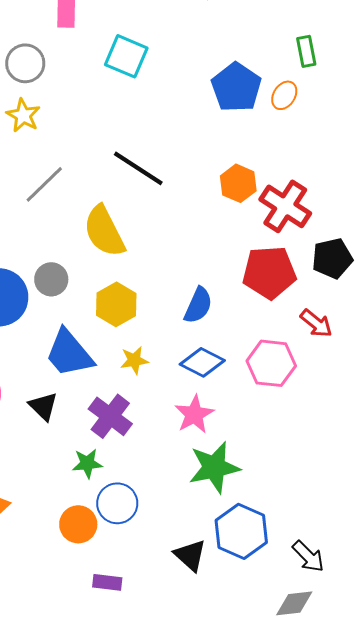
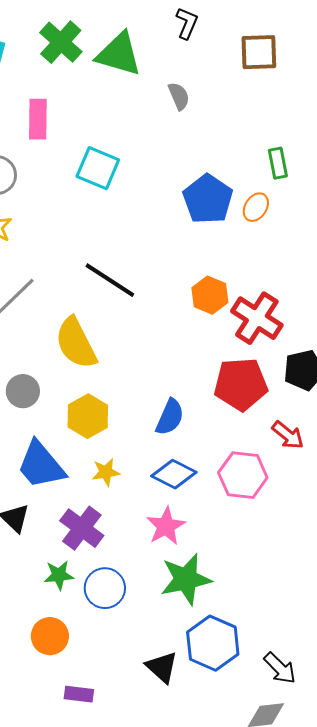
blue circle: (117, 503) -> (105, 588), moved

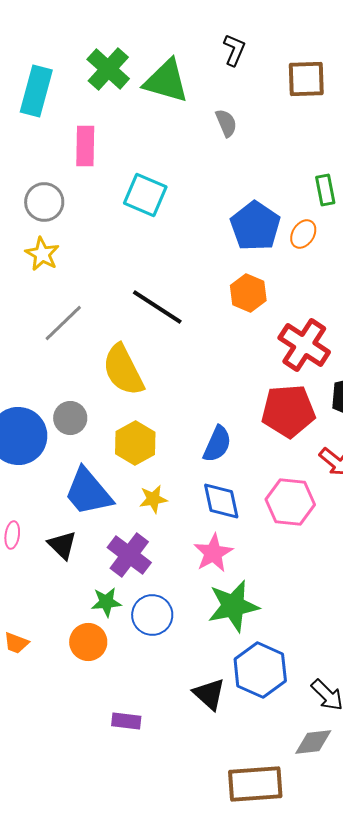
orange hexagon: (210, 295) -> (248, 293), moved
blue diamond: (174, 474) -> (221, 501), turned 51
orange circle: (50, 636) -> (88, 642), moved

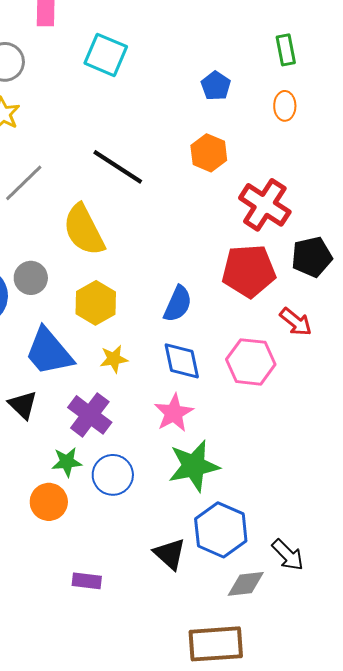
blue pentagon: (255, 226) -> (216, 86), size x0.6
orange ellipse: (303, 234) -> (285, 106), moved, turned -32
gray diamond: (313, 742) -> (246, 584), moved

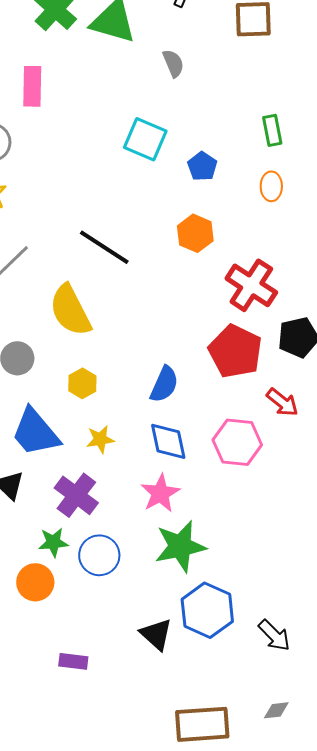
cyan square: (106, 55) -> (145, 139), moved
red pentagon: (249, 271) -> (235, 351), turned 30
yellow hexagon: (96, 303) -> (82, 383), size x0.7
gray diamond: (246, 584) -> (276, 710), moved, size x0.7

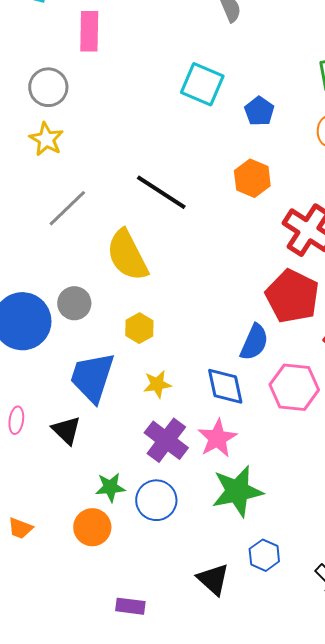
blue semicircle: (164, 384) -> (254, 342), moved
blue trapezoid: (35, 432) -> (92, 377), turned 58
purple cross: (76, 495) -> (166, 440), moved
blue hexagon: (207, 610) -> (264, 555), size x0.6

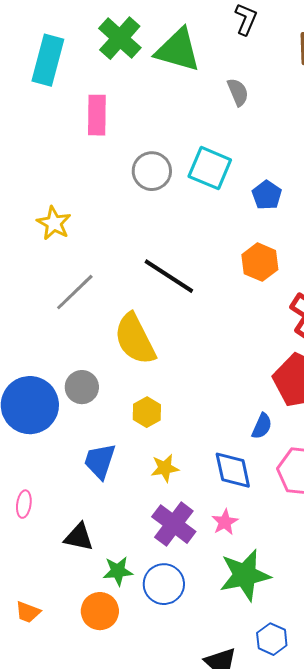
gray circle: (48, 87) -> (152, 171), moved
blue semicircle: (254, 342) -> (262, 426), size x0.7
blue trapezoid: (92, 377) -> (100, 461), size x0.7
black triangle: (66, 430) -> (79, 537), moved, turned -32
pink star: (217, 438) -> (225, 522), size x0.7

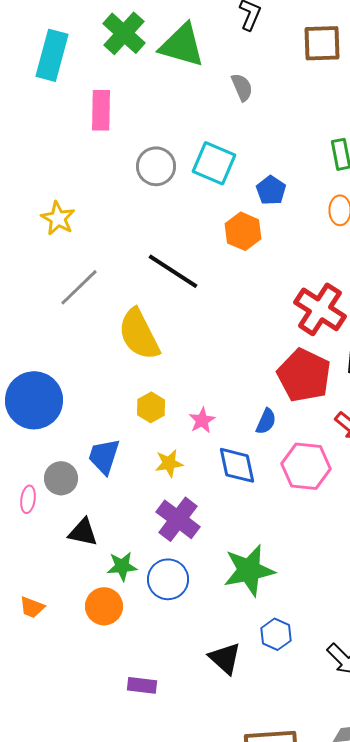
orange hexagon: (260, 262) -> (243, 231), moved
gray circle: (82, 387) -> (61, 478), moved
pink star: (225, 522) -> (202, 420), moved

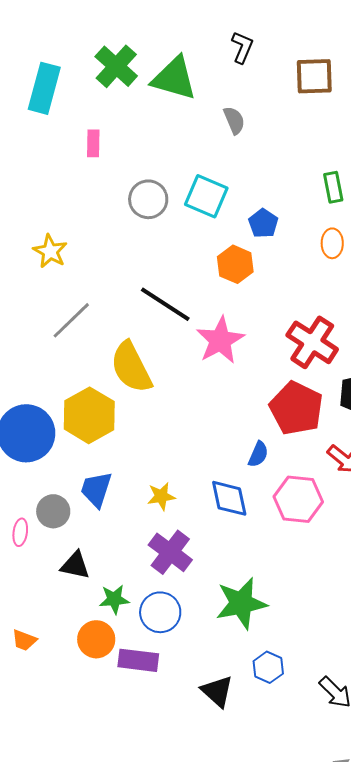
pink rectangle: (101, 110) -> (93, 143), size x0.7
yellow hexagon: (151, 407) -> (89, 415), moved, size x1.8
pink star: (202, 420) -> (220, 340), moved, size x1.8
purple rectangle: (142, 685) -> (138, 660), moved, size x1.4

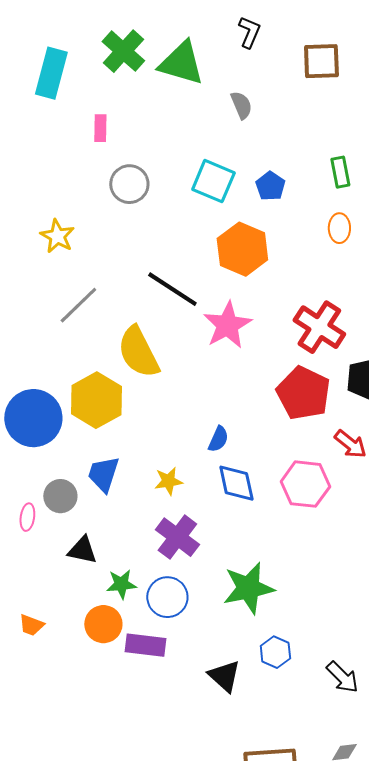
gray circle: (148, 199) -> (129, 184), moved
blue pentagon: (263, 223) -> (270, 186), moved
orange hexagon: (235, 264) -> (242, 249), size x1.4
blue semicircle: (258, 454) -> (218, 439), moved

